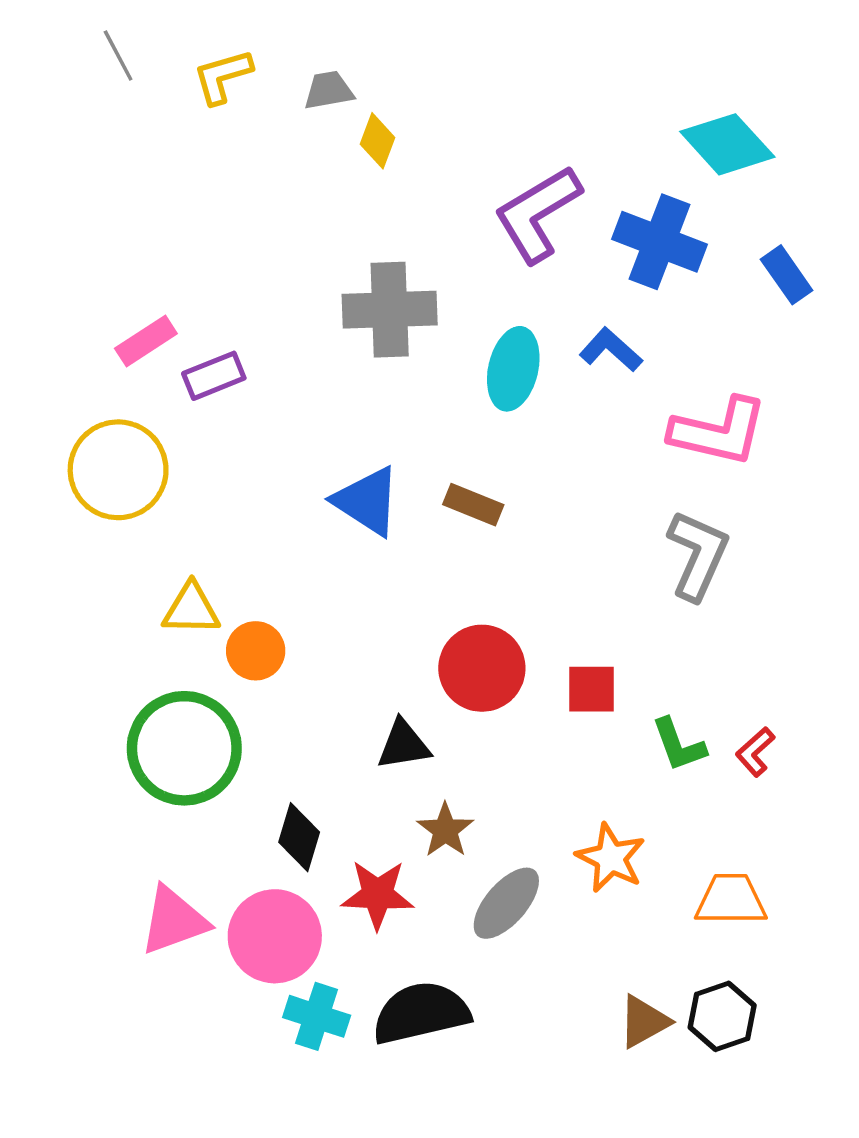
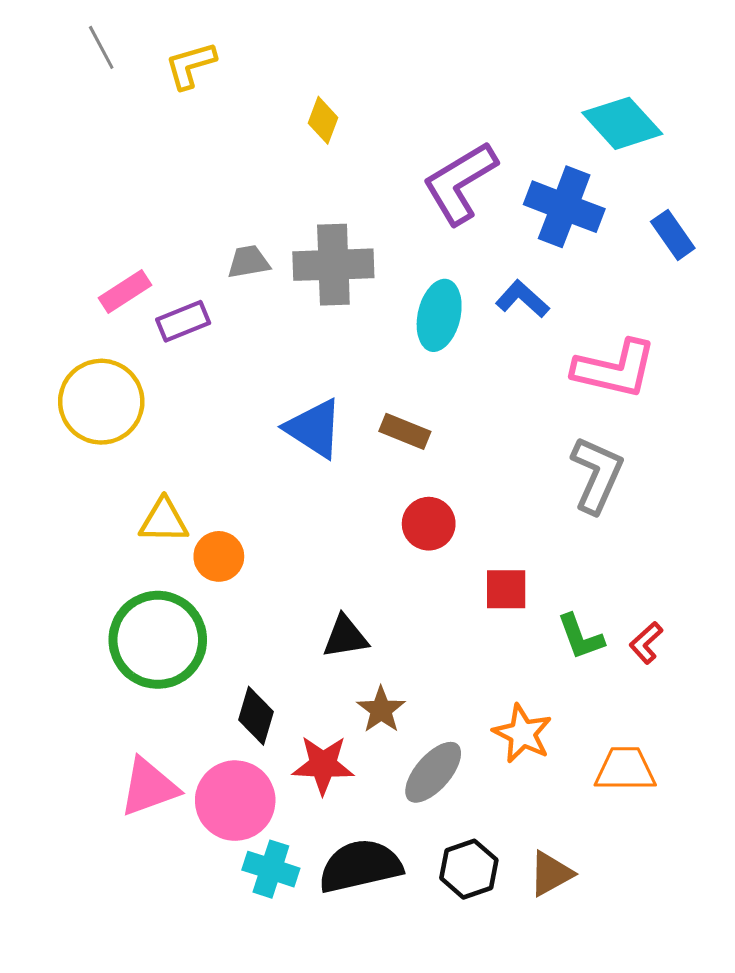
gray trapezoid: (329, 90) -> (249, 262), moved
red circle: (482, 668) -> (429, 524), moved, size x0.7
black hexagon: (722, 1016) -> (469, 869), moved

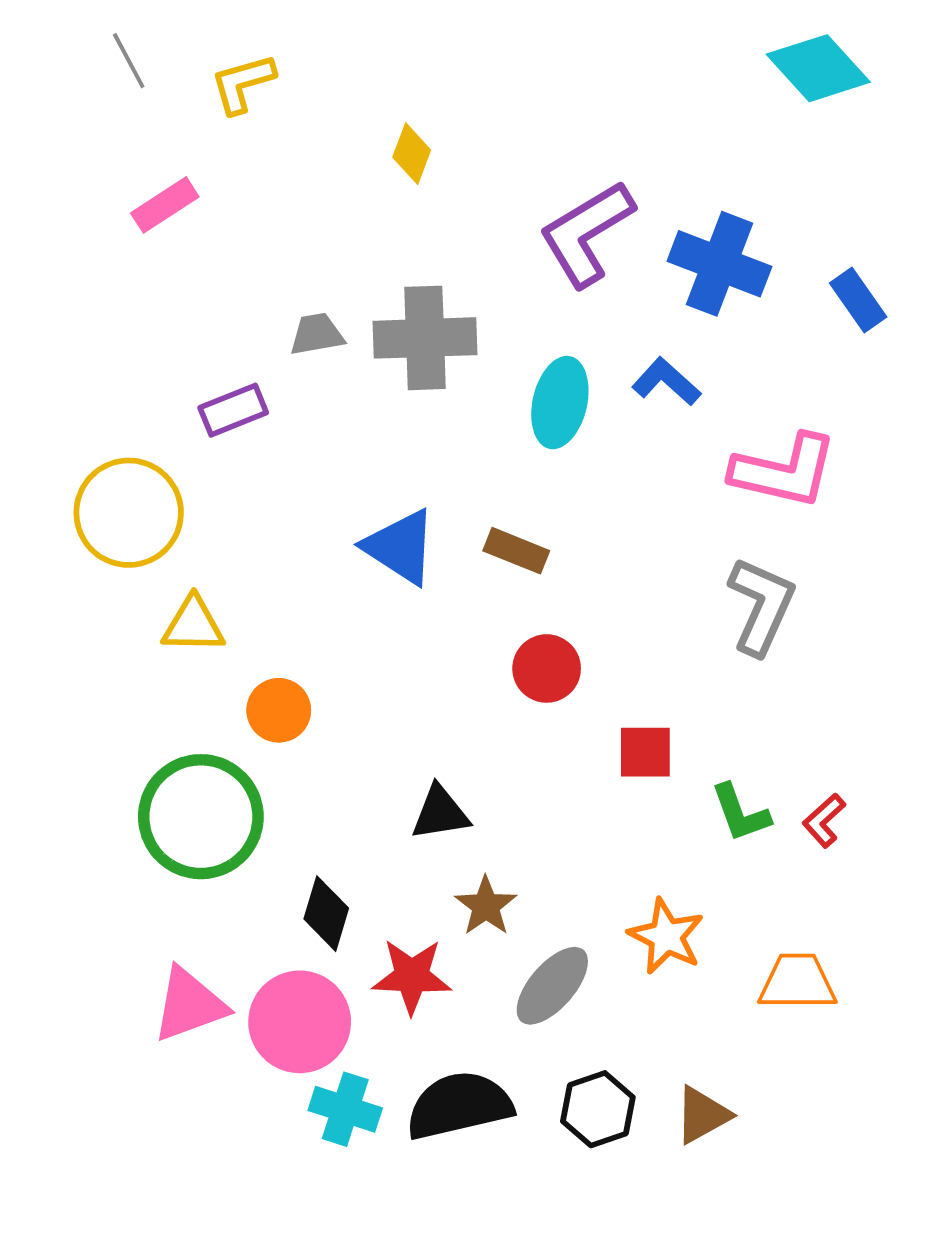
cyan diamond: (622, 123) -> (818, 68), moved
pink rectangle: (125, 292) -> (165, 205), moved
yellow triangle: (164, 521) -> (193, 625), moved

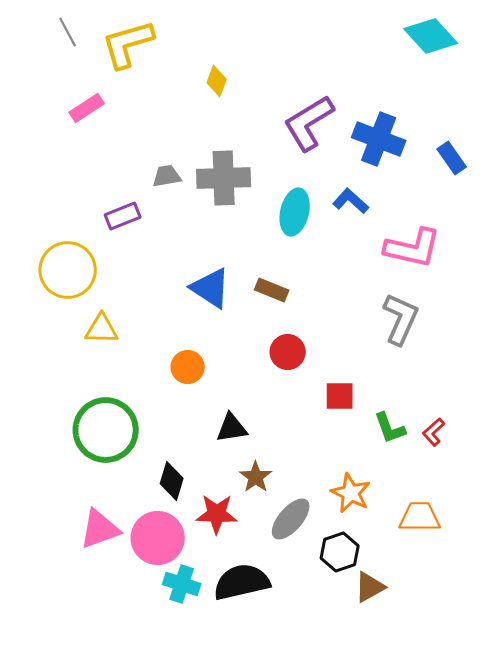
yellow L-shape: (243, 83) -> (128, 44), size x1.5
orange circle: (279, 710) -> (188, 367), moved
black hexagon: (598, 1109) -> (340, 552), moved

